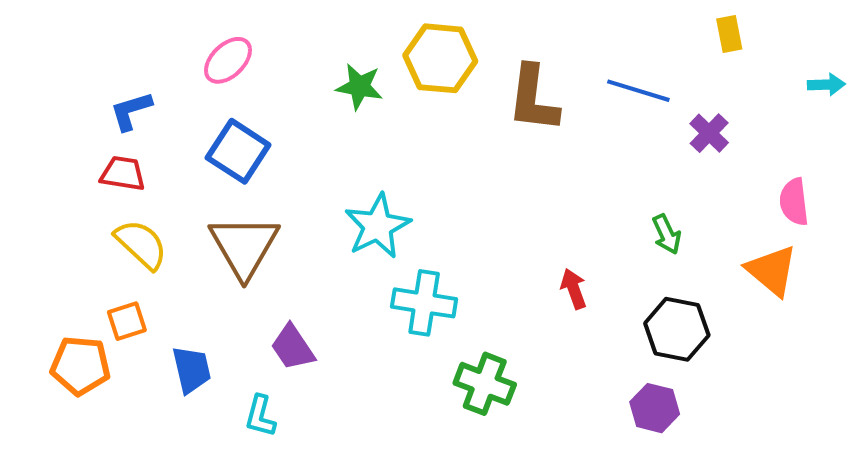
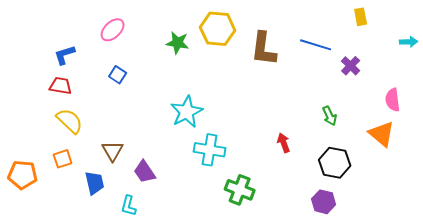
blue square: (238, 151) -> (118, 75), size x0.6
brown triangle: (244, 246) -> (113, 151), moved, size x0.6
orange pentagon: (80, 366) -> (23, 175), moved

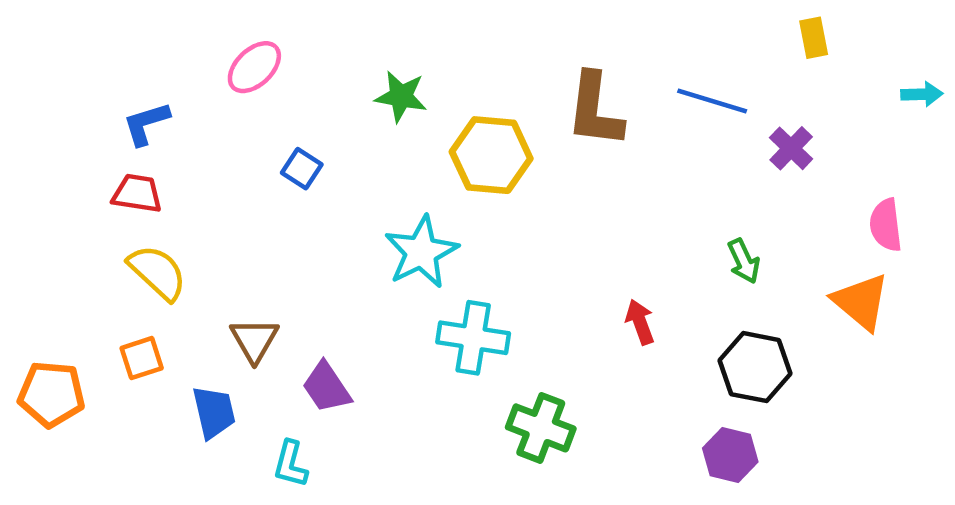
yellow hexagon: (218, 29) -> (491, 155), moved
blue square: (118, 75) -> (302, 169), moved

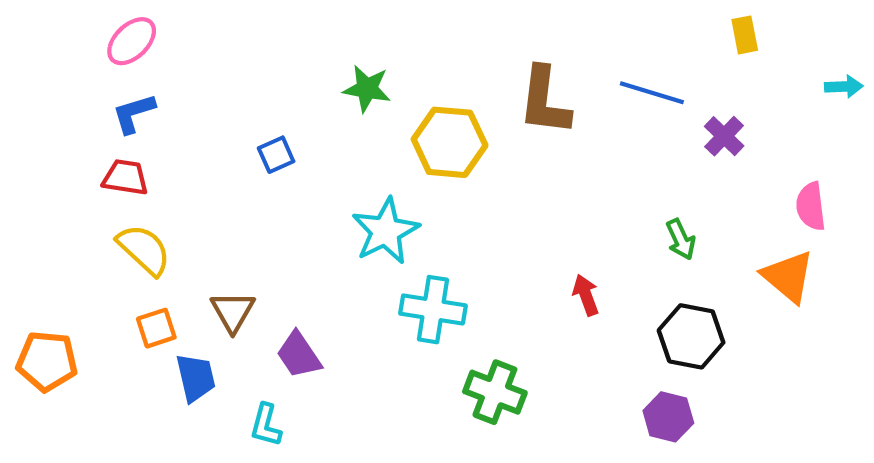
pink ellipse: (254, 67) -> (132, 41), moved
blue square: (302, 169) -> (276, 155), turned 33
orange square: (142, 358) -> (156, 328), moved

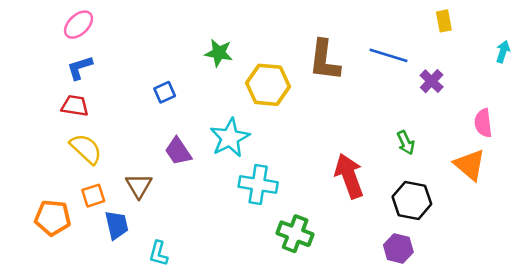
cyan arrow: (844, 87) -> (503, 52), turned -70
red arrow: (586, 295) -> (349, 176), size x1.8
purple trapezoid: (299, 355) -> (178, 151), moved
orange pentagon: (47, 361) -> (53, 218), moved

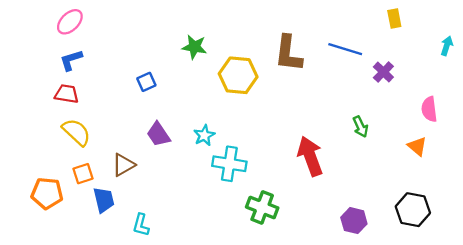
cyan star: (230, 138) -> (204, 135), moved, size x0.6
orange triangle: (470, 165) -> (417, 146), size x0.7
brown triangle: (139, 186) -> (123, 165), turned 30
black hexagon: (412, 200) -> (413, 210), moved

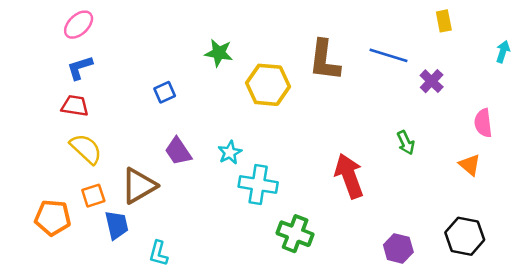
brown triangle: (123, 165) -> (139, 186), size x1.4

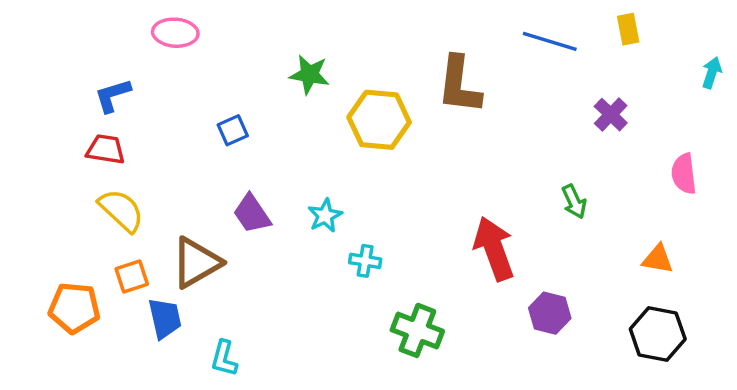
pink ellipse: (79, 25) -> (175, 33), moved, turned 48
blue line: (388, 55) -> (550, 41), moved
orange triangle: (470, 165) -> (658, 259), moved, turned -30
cyan cross: (258, 184) -> (365, 261), size x0.6
purple hexagon: (398, 248) -> (550, 313), moved

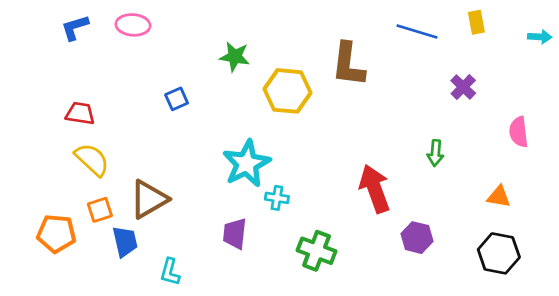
cyan arrow: (712, 73) -> (540, 37), moved, turned 75
blue L-shape: (113, 95) -> (75, 28), moved
green arrow: (574, 202) -> (435, 153), turned 30
purple trapezoid: (252, 214) -> (235, 234), moved, turned 40
cyan star: (325, 216) -> (247, 164), size x1.8

